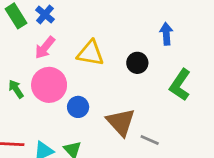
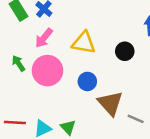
green arrow: (16, 89) -> (19, 63), moved
blue circle: (78, 107) -> (87, 81), moved

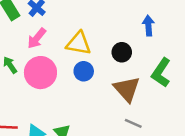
blue circle: (87, 81) -> (84, 71), moved
brown triangle: (110, 103) -> (127, 89), moved

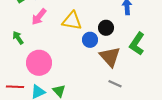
blue circle: (84, 71) -> (90, 40), moved
pink circle: (40, 73) -> (39, 63), moved

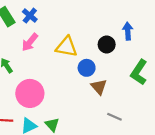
black circle: (106, 28) -> (107, 44), moved
brown triangle: (110, 57) -> (99, 87), moved, size x0.7

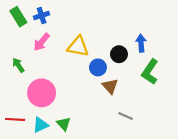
blue cross: (30, 16) -> (42, 15), turned 32
blue arrow: (128, 31) -> (141, 43), moved
black circle: (107, 44) -> (119, 54), moved

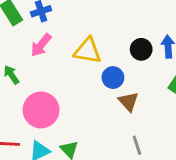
black circle: (119, 54) -> (141, 49), moved
gray line: (126, 116) -> (137, 145), moved, turned 48

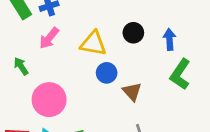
black circle: (141, 49) -> (133, 33), moved
blue circle: (113, 78) -> (107, 73), moved

